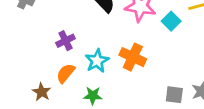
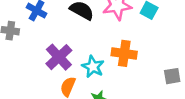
purple cross: (66, 41) -> (59, 57), size x1.5

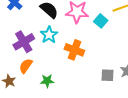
cyan star: (93, 67) -> (49, 35), moved

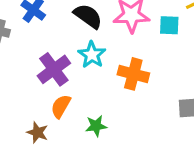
cyan square: (101, 21) -> (169, 25), turned -32

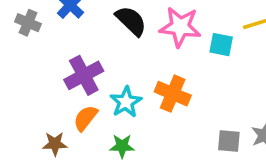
cyan star: (92, 55) -> (126, 102), moved
brown star: (37, 132) -> (55, 144), turned -30

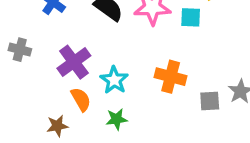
gray cross: (28, 23) -> (20, 50), moved
orange cross: (173, 94) -> (171, 77), moved
orange semicircle: (85, 118) -> (81, 99), turned 120

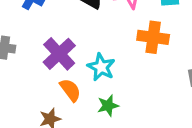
orange cross: (171, 77) -> (153, 37), moved

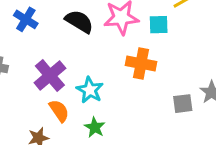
green star: (108, 106) -> (95, 127), turned -30

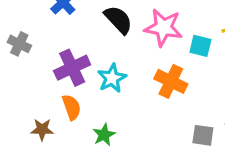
cyan star: (90, 90) -> (112, 78), moved

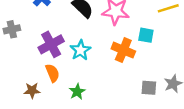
gray cross: (19, 44) -> (12, 29), turned -35
cyan square: (200, 46) -> (146, 35), moved

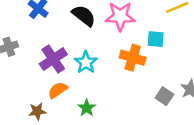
orange semicircle: (52, 73) -> (58, 90), turned -96
gray square: (149, 88) -> (164, 96), turned 35

